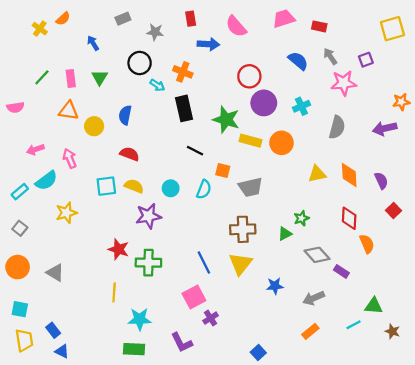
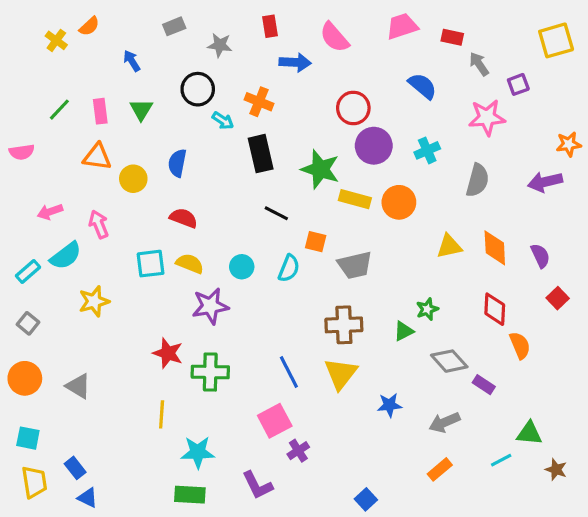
gray arrow: (330, 56) -> (479, 64), moved

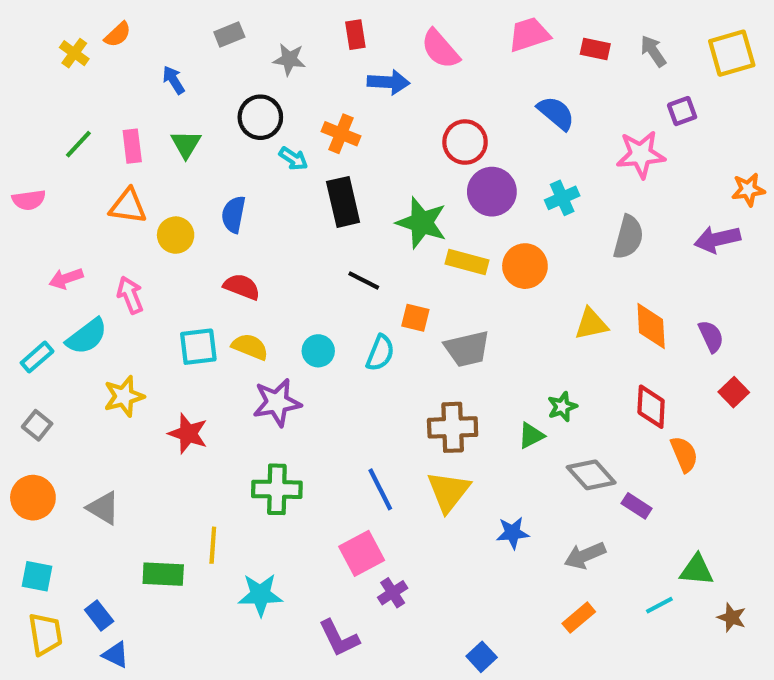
gray arrow: (479, 64) -> (653, 51), moved
red star: (168, 353) -> (188, 434), moved
green rectangle: (190, 495) -> (163, 574), moved

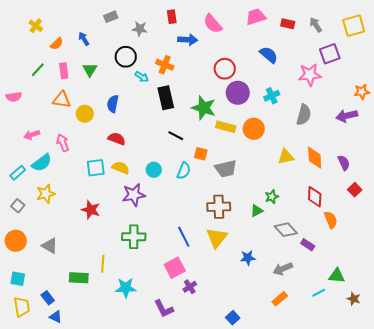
orange semicircle: (118, 35) -> (57, 44), moved
purple square: (682, 111) -> (330, 54), size x1.5
yellow star: (124, 396) -> (46, 194), moved

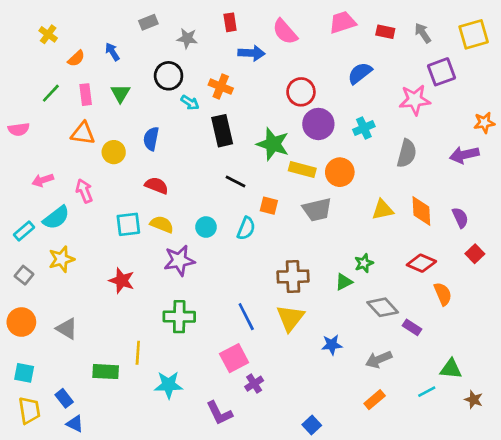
blue semicircle: (269, 55) -> (360, 73), turned -78
gray trapezoid: (226, 169) -> (317, 210), moved
red diamond: (315, 197) -> (421, 263), turned -70

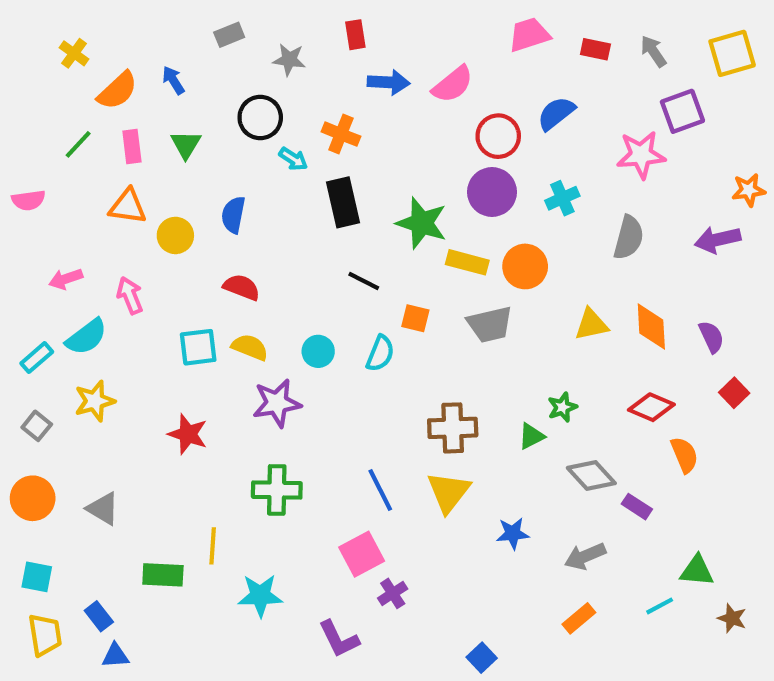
pink semicircle: (285, 32) -> (453, 84), moved, turned -88
orange semicircle: (76, 58) -> (117, 91), size x1.5
red circle: (301, 92) -> (498, 136), moved
blue triangle: (75, 424) -> (115, 656), turned -30

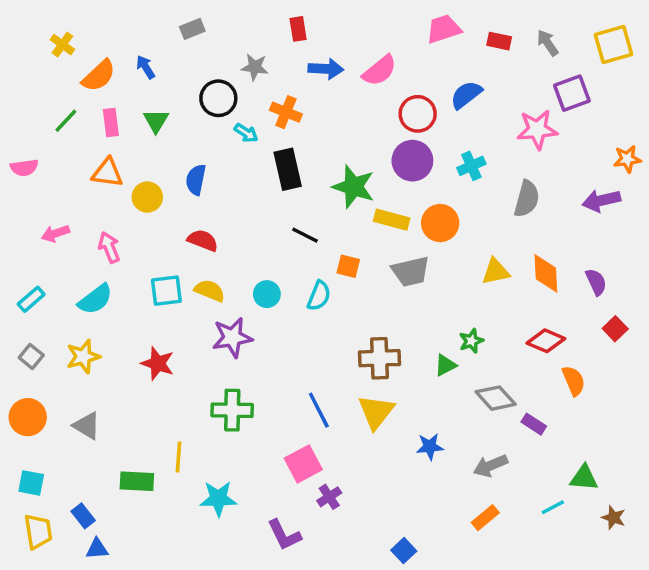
gray star: (289, 60) -> (255, 67), moved
cyan semicircle: (86, 337) -> (95, 299), moved
yellow star: (95, 401) -> (83, 356), moved

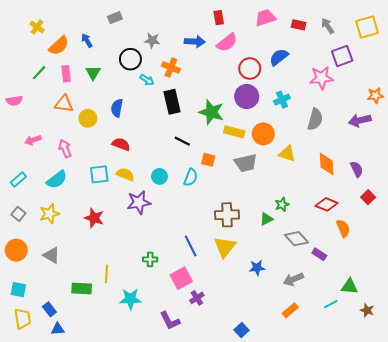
red rectangle: (298, 29) -> (219, 18), moved
yellow triangle: (496, 272) -> (287, 154), moved, turned 30
green cross: (232, 410) -> (150, 259), moved, size x0.6

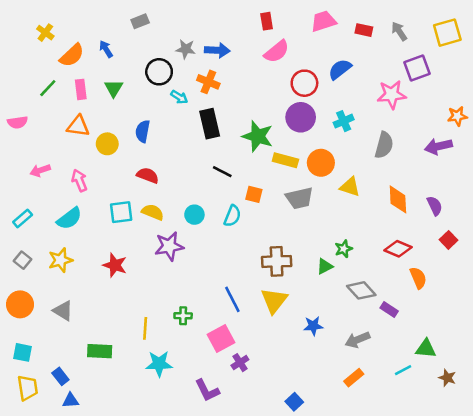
blue arrow: (195, 42) -> (217, 50), moved
yellow line: (107, 274) -> (145, 328), moved

